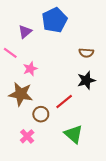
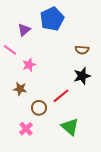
brown star: (21, 94) -> (20, 89), size x0.6

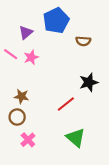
brown semicircle: (82, 50) -> (83, 41), moved
pink star: (29, 65) -> (31, 57), moved
brown circle: (39, 108) -> (17, 117), moved

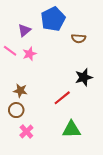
green triangle: (76, 138) -> (71, 129), turned -42

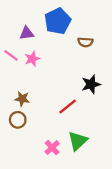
purple triangle: (24, 30) -> (27, 33), turned 32
green triangle: (71, 129) -> (78, 141), turned -42
pink cross: (26, 132) -> (52, 148), moved

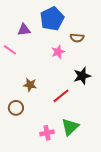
pink star: (32, 59) -> (58, 52), moved
brown star: (22, 99) -> (30, 85), moved
pink cross: (52, 148) -> (47, 133), turned 32

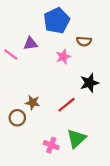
purple triangle: (24, 30) -> (30, 43), moved
brown star: (30, 85) -> (33, 102), moved
pink cross: (47, 133) -> (51, 145), turned 32

